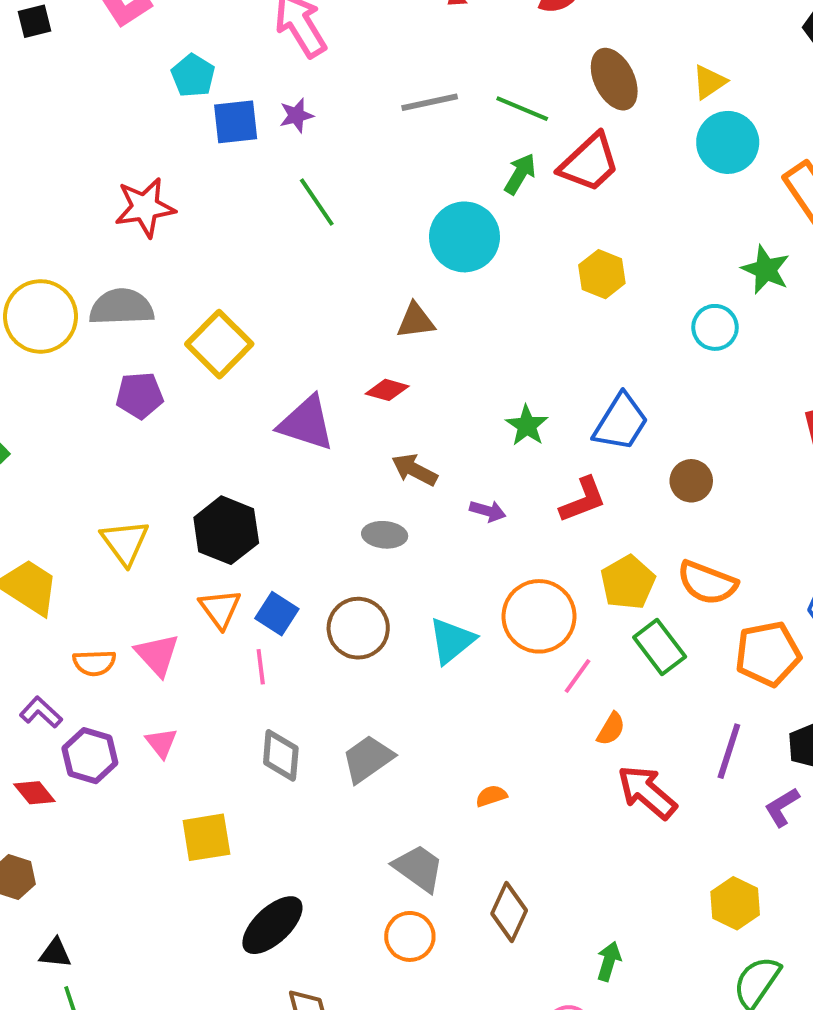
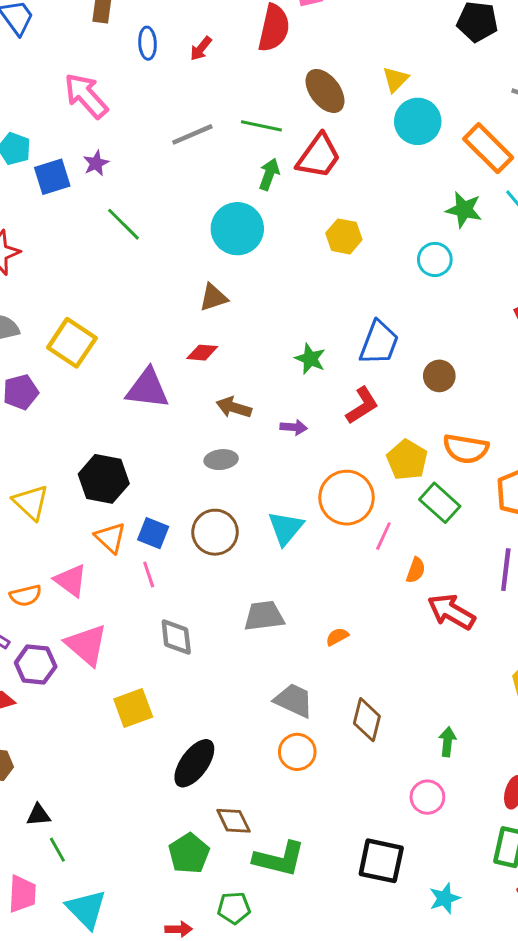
pink triangle: (161, 743) -> (86, 645), size x1.8
gray trapezoid: (368, 759) -> (264, 616), moved, turned 39

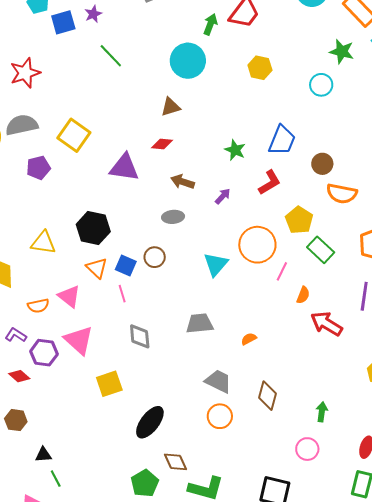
purple arrow: (294, 427) -> (223, 196), turned -54
orange semicircle: (466, 449) -> (342, 194), moved
yellow triangle: (31, 502) -> (43, 243), turned -36
brown circle: (215, 532) -> (155, 257), moved, size x0.7

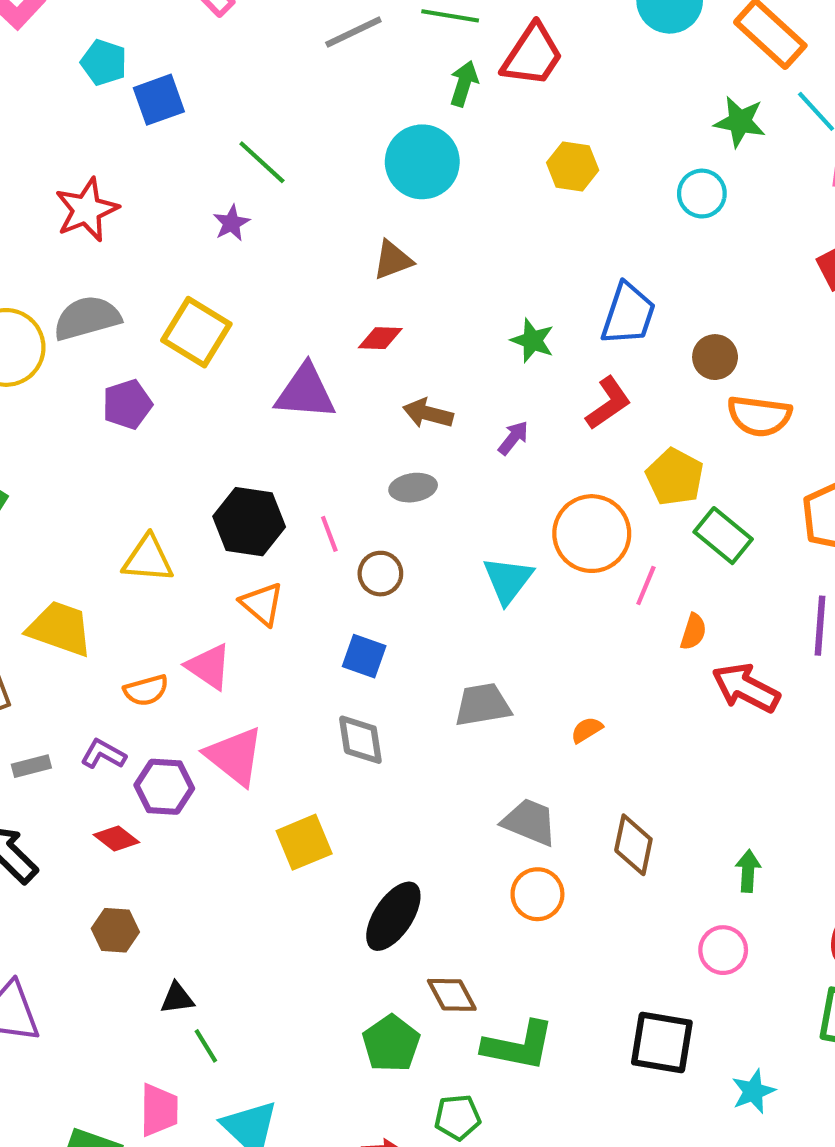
purple star: (93, 14) -> (231, 223), moved
blue square: (126, 266) -> (364, 656), moved
pink line: (122, 294) -> (329, 534), moved

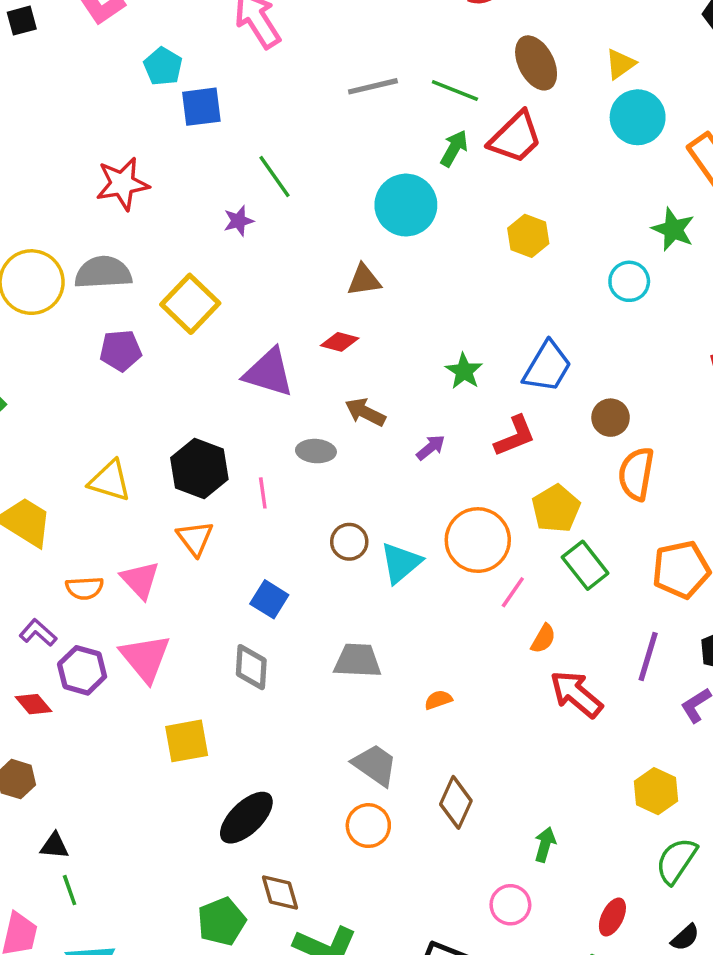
orange semicircle: (759, 416) -> (636, 474), turned 80
gray ellipse: (413, 488) -> (316, 451), moved
brown circle: (380, 574) -> (349, 542), moved

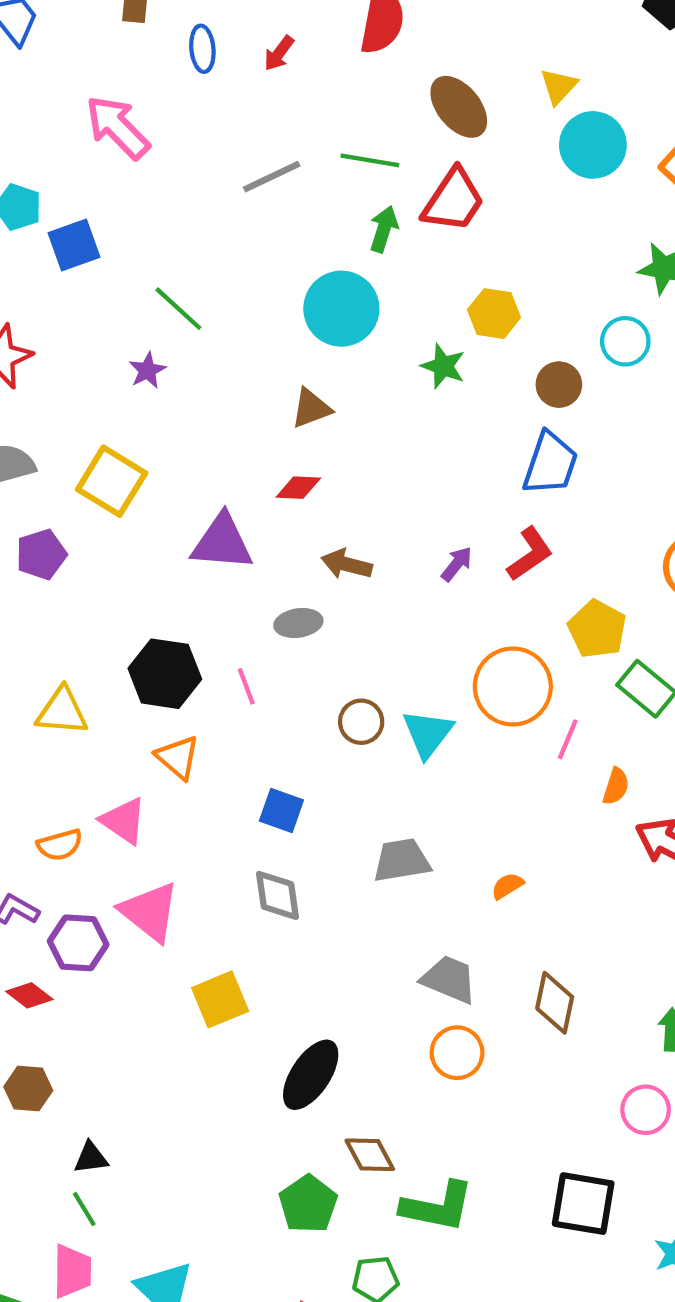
green star: (464, 371) -> (443, 366), moved
brown circle: (611, 418) -> (559, 385), moved
purple arrow: (431, 447) -> (457, 564), moved
green line: (70, 890) -> (84, 1209), moved

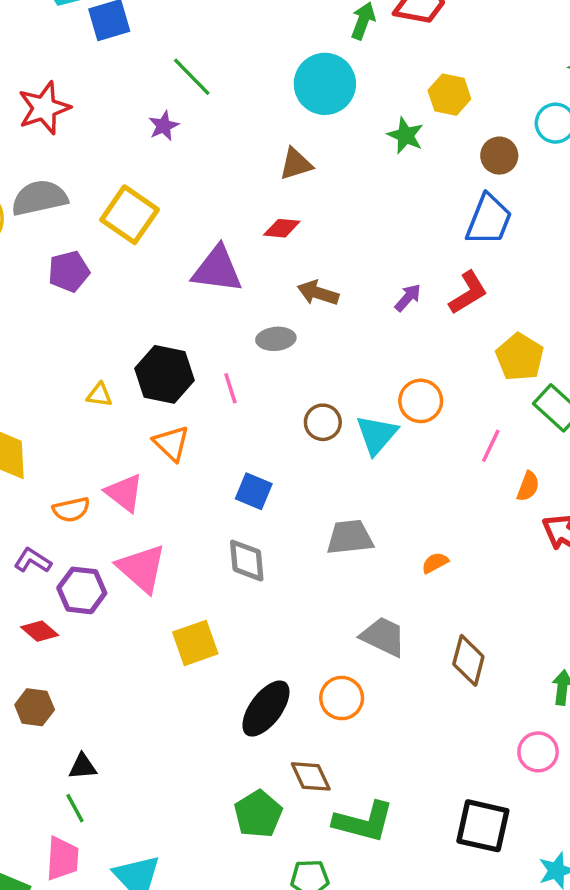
orange circle: (513, 687) -> (421, 401), moved, size x0.7
yellow triangle: (62, 711) -> (99, 395), moved, size x0.6
orange circle: (457, 1053) -> (342, 698), moved

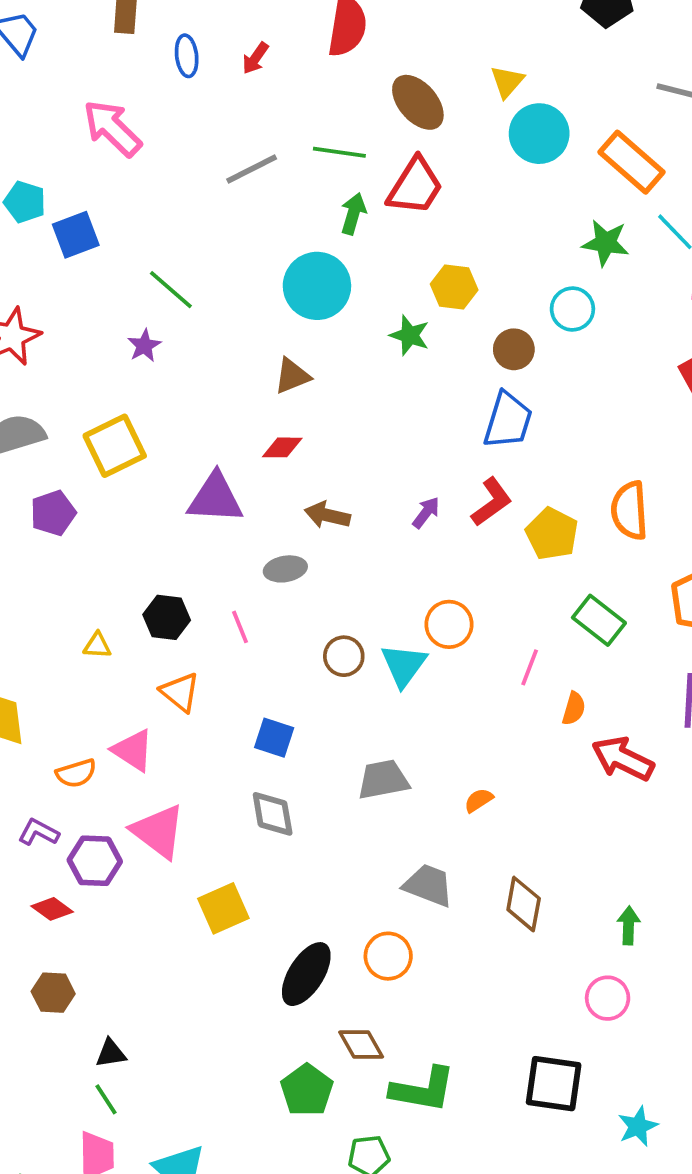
yellow square: (130, 215) -> (115, 446), turned 34
yellow pentagon: (520, 357) -> (552, 534), moved
black hexagon: (165, 374) -> (167, 617), size x0.7

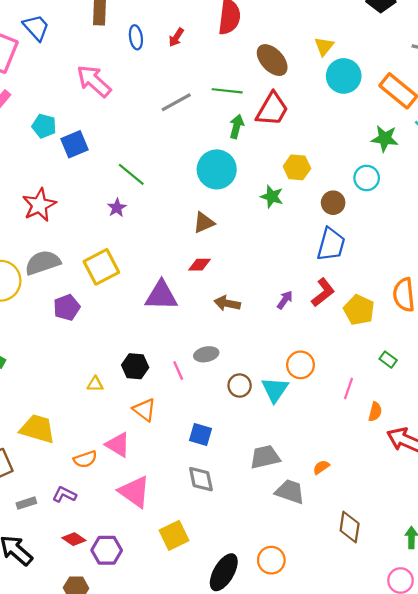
gray ellipse: (285, 569) -> (206, 354), moved
green rectangle: (599, 620) -> (388, 360), size x0.6
purple hexagon: (95, 861) -> (107, 550), moved
gray trapezoid: (428, 885) -> (290, 492), moved

